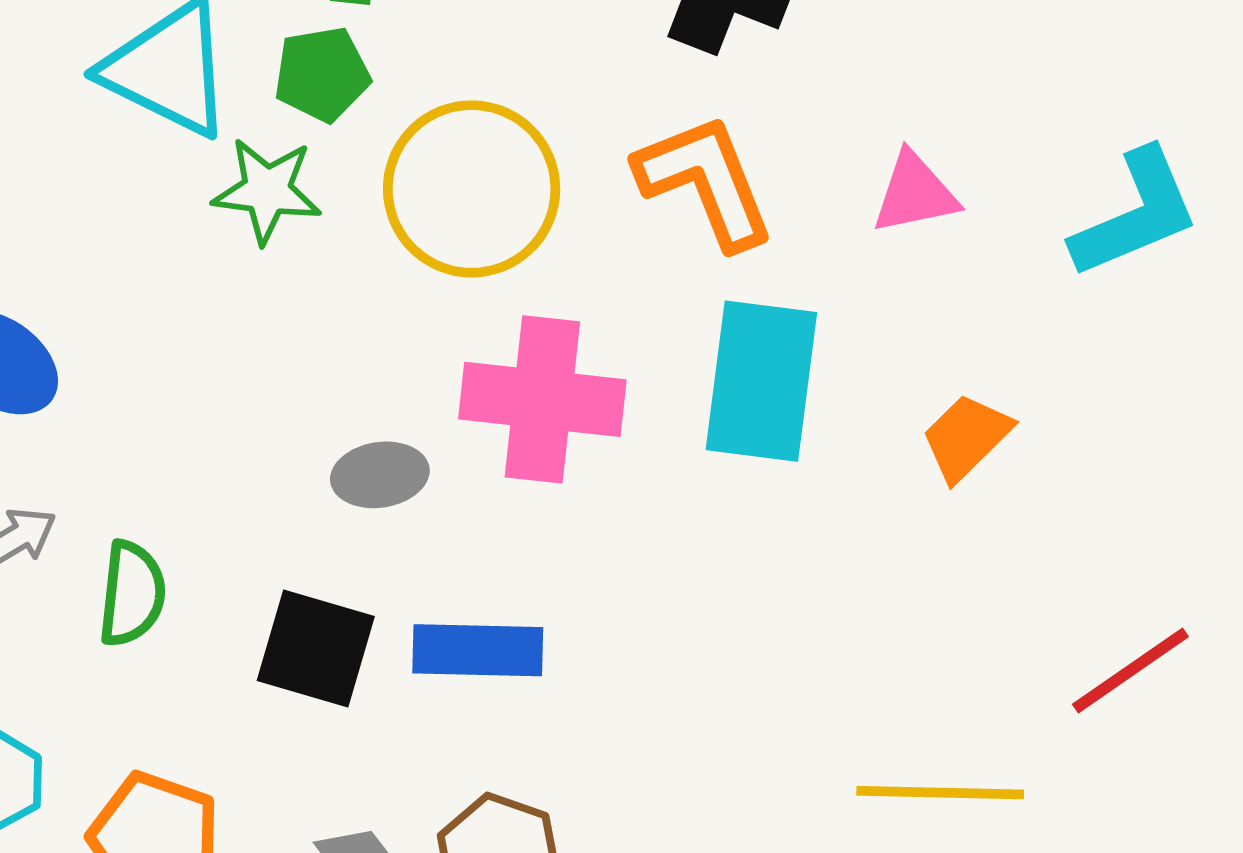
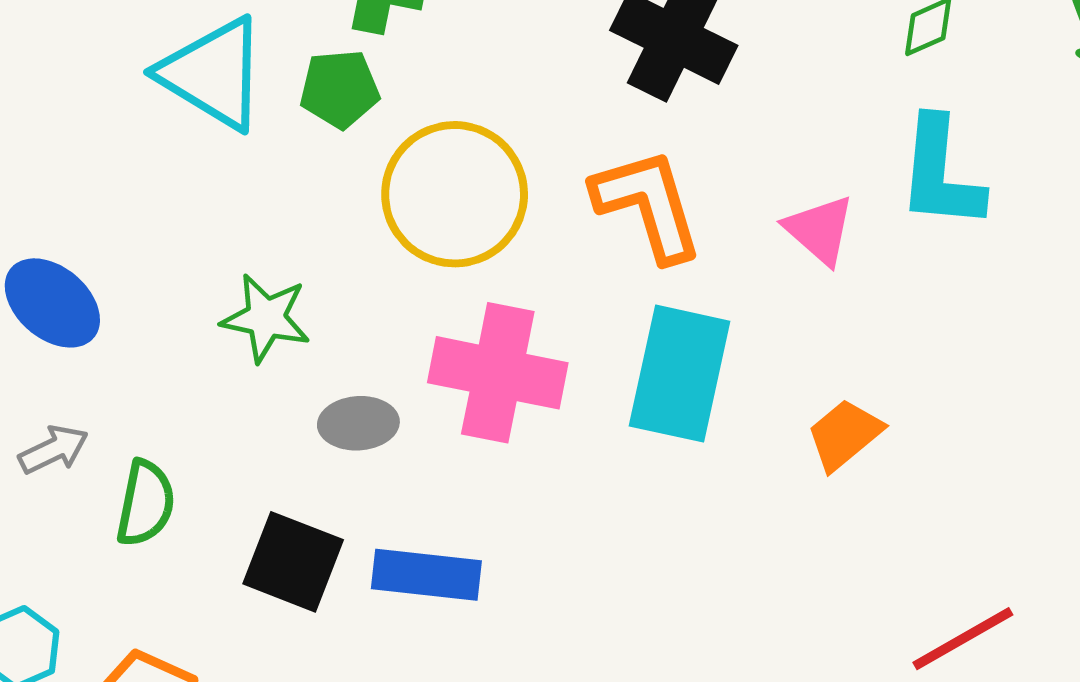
green star: (267, 191) -> (266, 318), moved
pink triangle: (915, 193) -> (820, 230), turned 48
cyan L-shape: (1136, 214) -> (941, 173), moved, turned 113

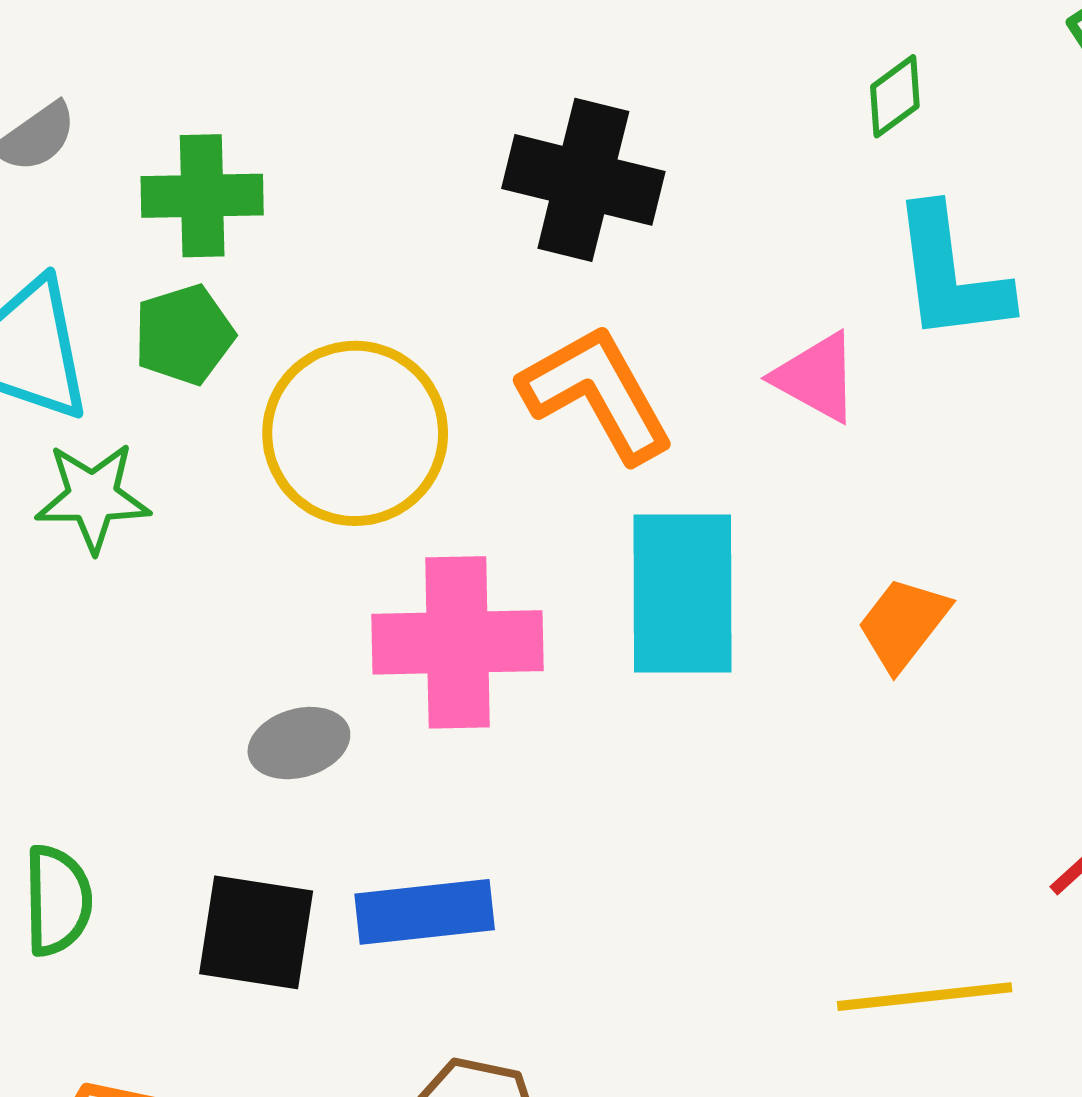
green star: (266, 318) -> (93, 497), moved

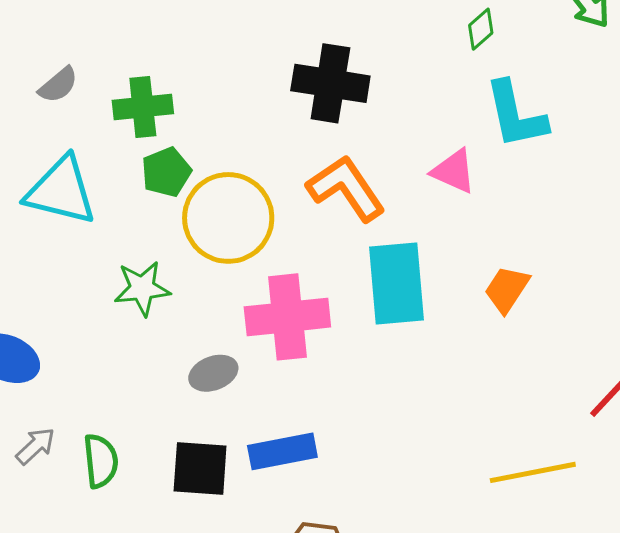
green pentagon: (184, 335) -> (166, 172), moved
green star: (93, 497) -> (142, 288), moved

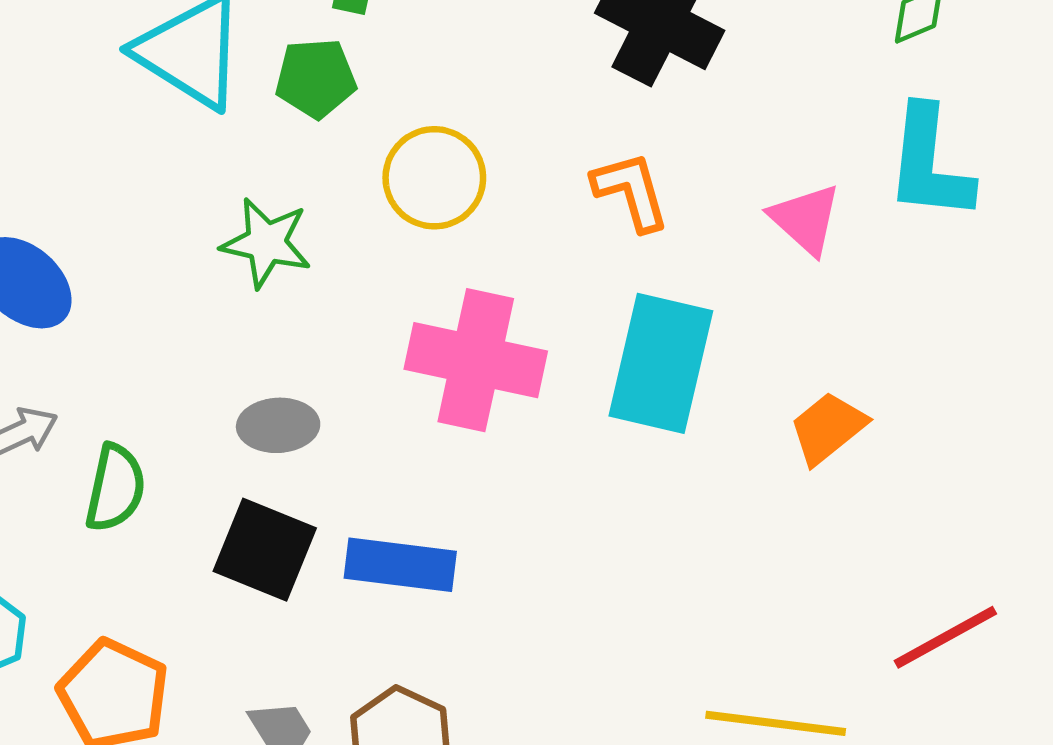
green pentagon: (166, 172) -> (316, 78), moved
orange L-shape: (346, 188) -> (631, 191), size x0.7
yellow circle: (228, 218) -> (434, 178), size x0.7
gray ellipse: (213, 373) -> (278, 425), moved

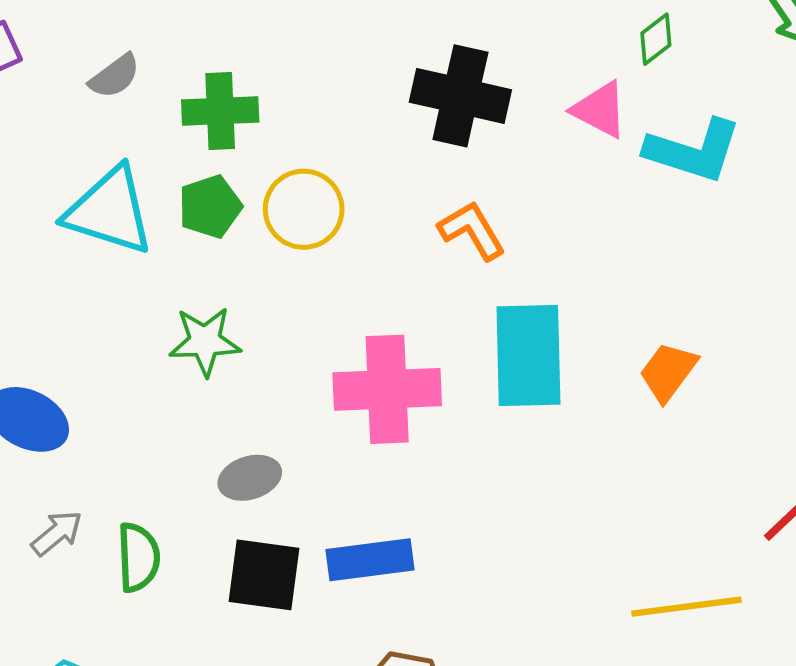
cyan L-shape: (929, 163) -> (693, 151), turned -64
yellow circle: (434, 178) -> (304, 209), moved
pink triangle: (805, 219) -> (600, 110), moved

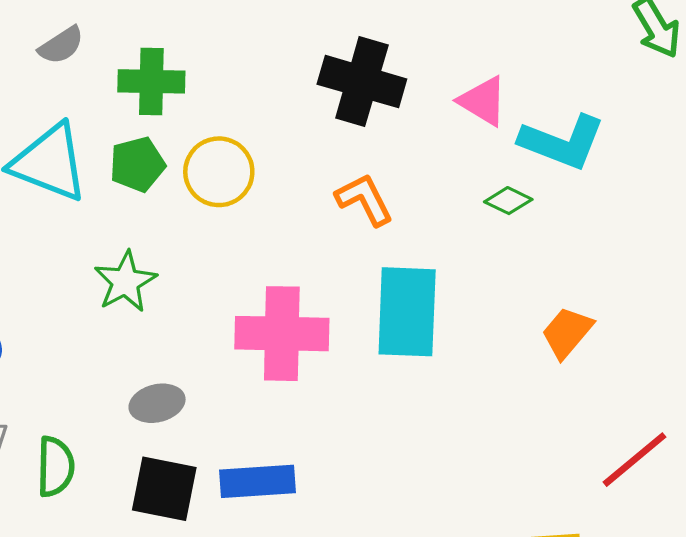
green diamond: (656, 39) -> (508, 201), moved, turned 60
green star: (205, 341) -> (125, 282), turned -30
orange trapezoid: (668, 372) -> (567, 332), moved

